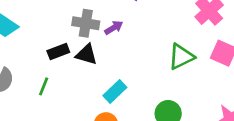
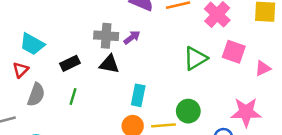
black rectangle: (58, 51) -> (70, 63), moved
cyan rectangle: (115, 91) -> (138, 95), turned -30

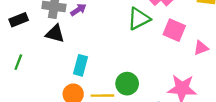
green triangle: (195, 58) -> (139, 19), moved
black rectangle: (70, 63) -> (19, 20), moved

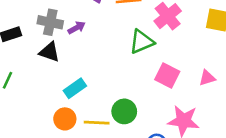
pink square: (174, 30) -> (167, 76), moved
cyan rectangle: (80, 65) -> (75, 88), turned 36

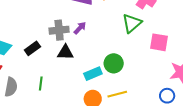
cyan rectangle: (75, 88) -> (93, 74), turned 30
green circle: (124, 111) -> (114, 63), moved

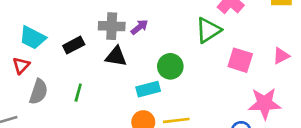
green circle: (114, 63) -> (170, 66), moved

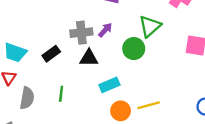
green triangle: (208, 30) -> (150, 26), moved
green circle: (170, 66) -> (134, 49), moved
cyan rectangle: (148, 89) -> (109, 85), moved

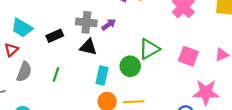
green triangle: (150, 26) -> (149, 49), moved
green circle: (134, 49) -> (130, 66), moved
cyan rectangle: (109, 85) -> (102, 76), turned -66

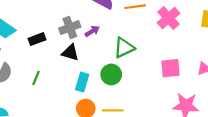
gray cross: (86, 22) -> (70, 28), turned -30
green triangle: (149, 49) -> (124, 48), moved
pink square: (188, 56) -> (171, 68), turned -30

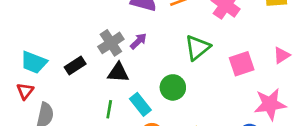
green triangle: (124, 48) -> (197, 48), moved
green line: (36, 78) -> (109, 109), moved
cyan rectangle: (82, 82) -> (140, 104), turned -42

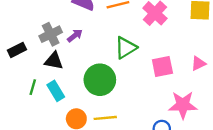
green circle: (173, 87) -> (100, 80), size x1.4
cyan rectangle: (140, 104) -> (56, 91), moved
green line: (109, 109) -> (33, 87), moved

